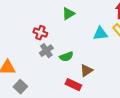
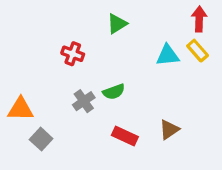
gray cross: (46, 51) -> (84, 101), moved
brown triangle: (86, 71) -> (169, 130), moved

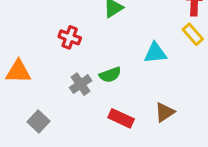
cyan triangle: (168, 55) -> (155, 53), moved
orange triangle: (21, 109) -> (18, 72), moved

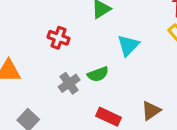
cyan triangle: (155, 53) -> (128, 45), moved, turned -40

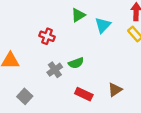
cyan triangle: (128, 45) -> (103, 25), moved

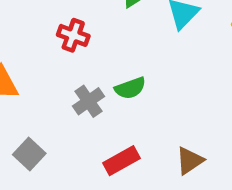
brown triangle: (115, 90) -> (190, 161), moved
red rectangle: (84, 94) -> (121, 161), moved, turned -54

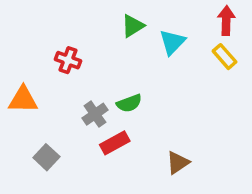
red cross: (73, 35) -> (68, 60), moved
red rectangle: (121, 161) -> (115, 143), moved

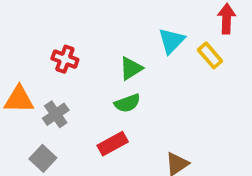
green triangle: (133, 26) -> (131, 68), moved
yellow rectangle: (224, 57) -> (210, 55), moved
gray cross: (95, 114) -> (56, 114), moved

